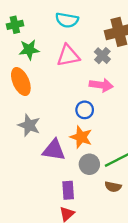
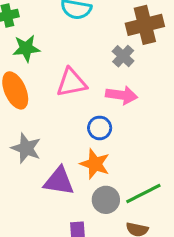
pink triangle: (68, 56) -> (71, 83), moved

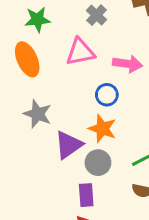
gray cross: (123, 56) -> (97, 15), moved
purple triangle: (59, 181) -> (68, 145), turned -44
gray circle: (106, 200) -> (98, 163), moved

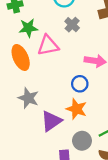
pink triangle: (80, 52) -> (48, 45), moved
gray circle: (98, 163) -> (82, 141), moved

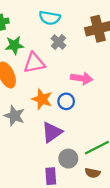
orange star: (77, 109) -> (42, 99), moved
purple triangle: (51, 121) -> (52, 132), moved

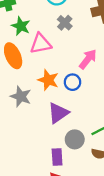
green star: (14, 45) -> (21, 26), turned 30
pink arrow: (82, 78) -> (88, 59), turned -60

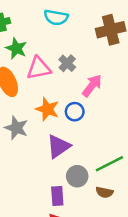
gray cross: (65, 23) -> (67, 63), moved

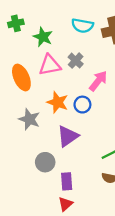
cyan semicircle: (56, 17) -> (82, 26), moved
green star: (16, 48) -> (43, 37), moved
gray circle: (77, 176) -> (45, 162), moved

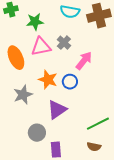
green star: (43, 37) -> (35, 22), turned -30
gray star: (29, 119) -> (23, 95), turned 30

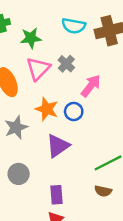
pink triangle: (41, 47) -> (38, 69), turned -35
gray circle: (37, 133) -> (19, 174), moved

